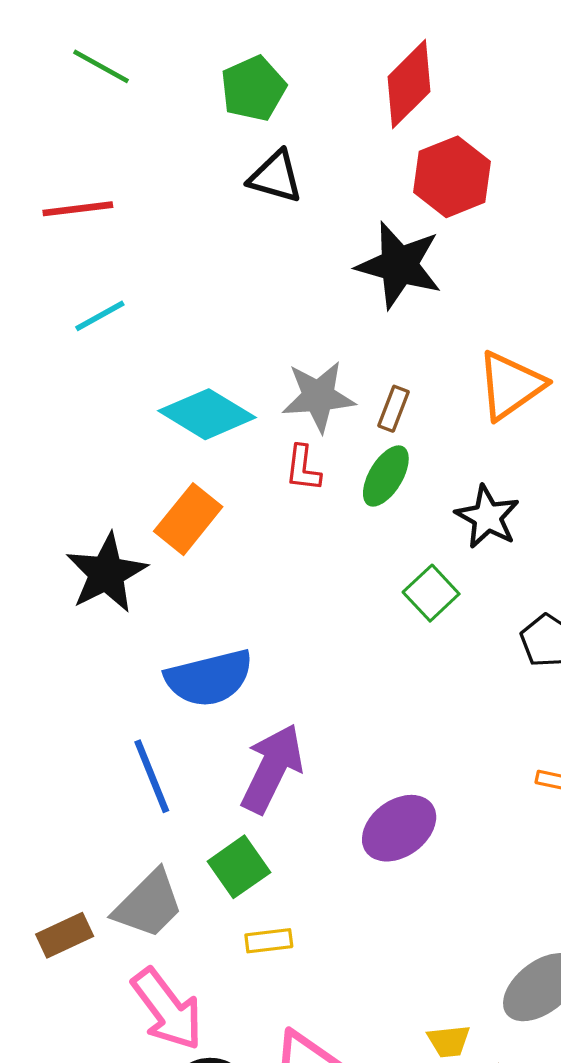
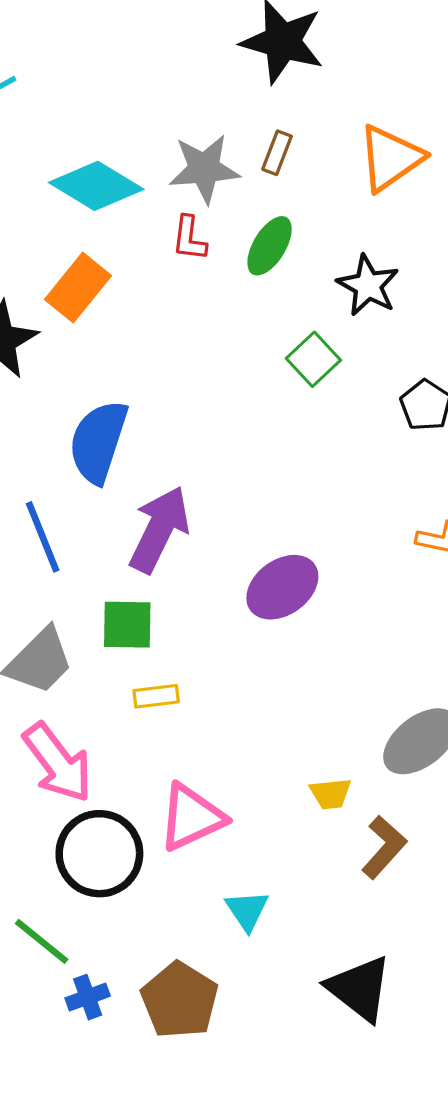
brown rectangle: (394, 409) -> (277, 153), moved
blue semicircle: (209, 678) -> (98, 442), turned 122
green square: (239, 867) -> (127, 625), turned 36

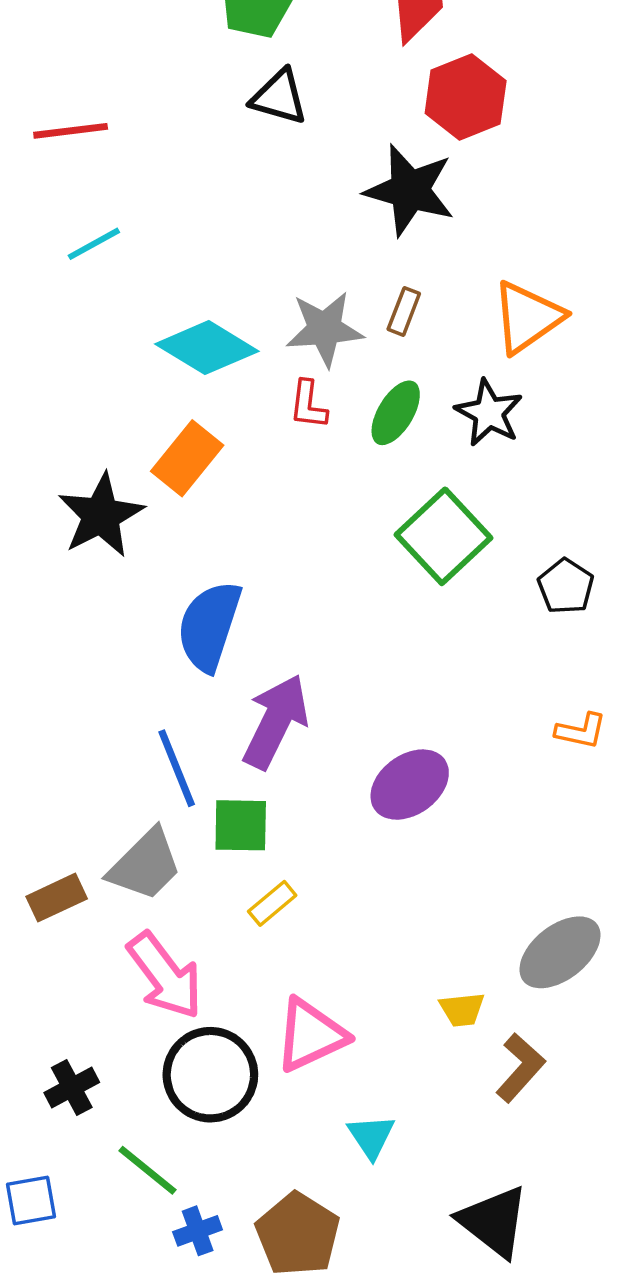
black star: (368, 285) -> (489, 413), moved
green square: (313, 359) -> (443, 536), size x1.6
blue line: (43, 537) -> (177, 768), moved
yellow rectangle: (156, 696) -> (272, 903), turned -33

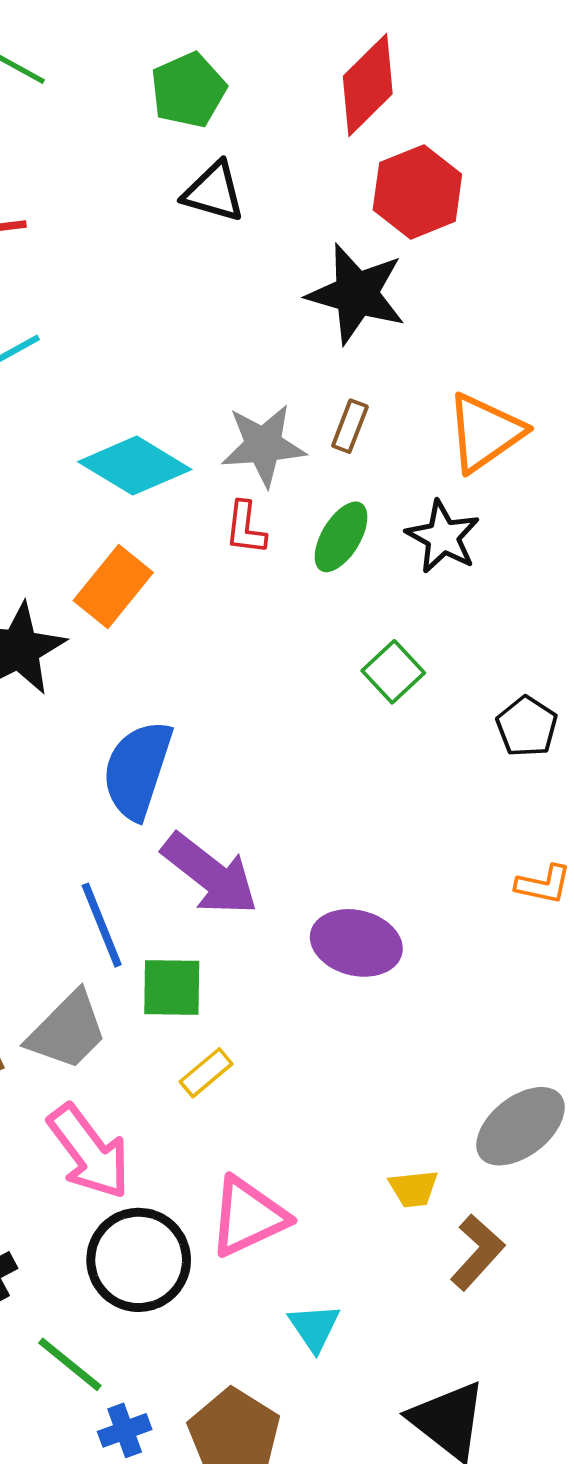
green square: (443, 536) -> (393, 672), size x0.6
purple arrow: (276, 722) -> (210, 874), turned 102
purple ellipse: (410, 785) -> (356, 943), turned 50

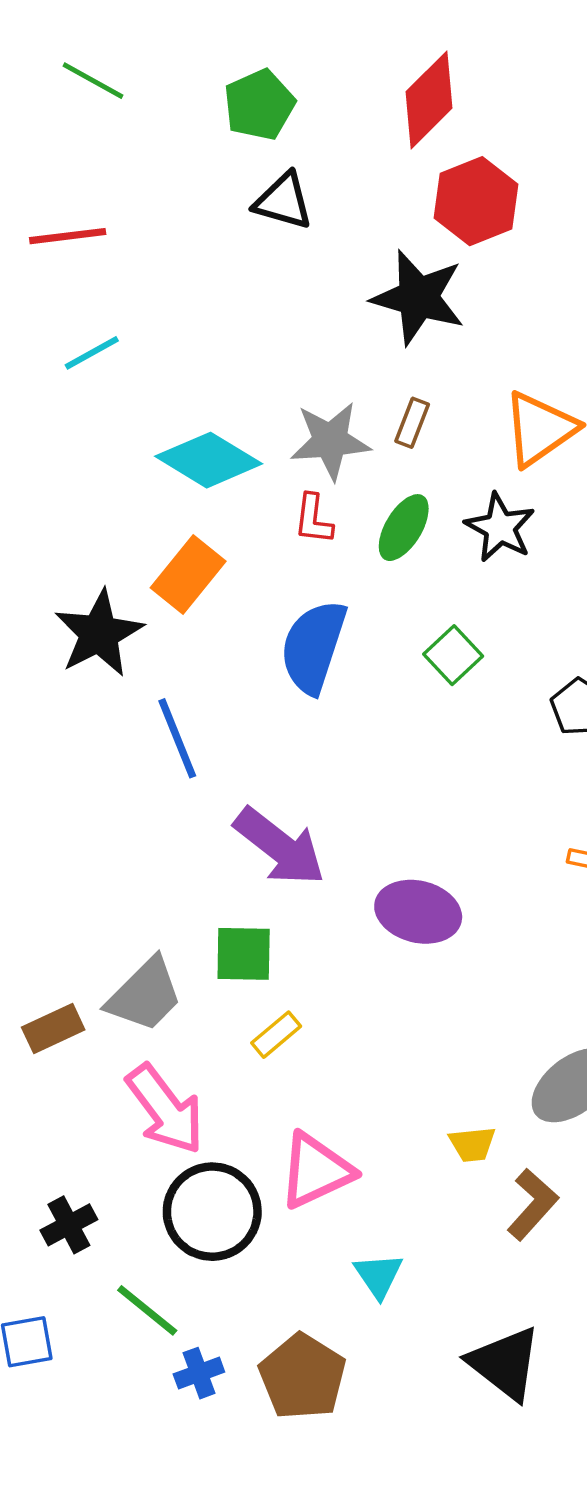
blue semicircle: (137, 770) -> (313, 647), moved
blue line: (102, 925) -> (177, 738), moved

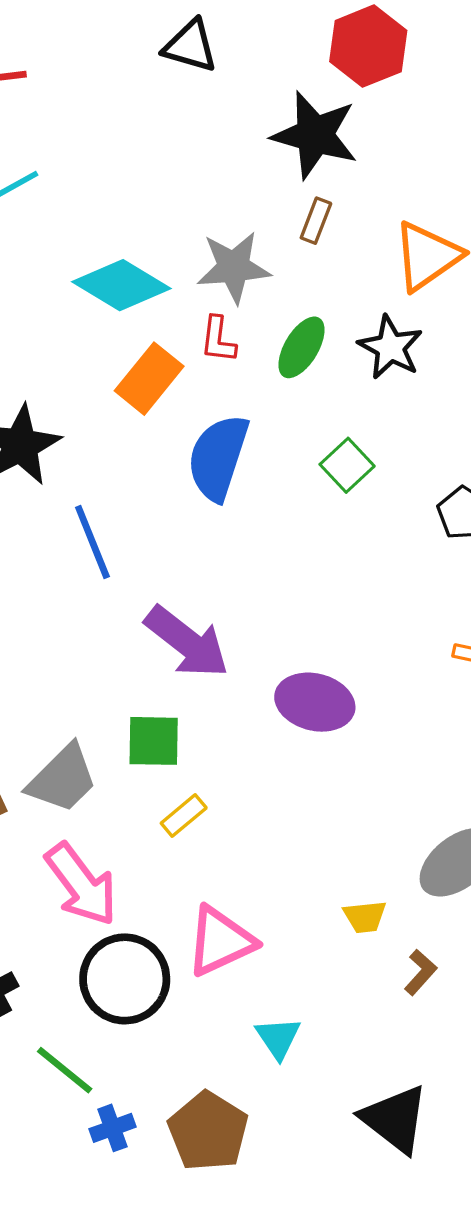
brown rectangle: (412, 423) -> (316, 221), moved
orange rectangle: (188, 574) -> (149, 379), moved
brown L-shape: (533, 1204) -> (420, 972), size x0.7

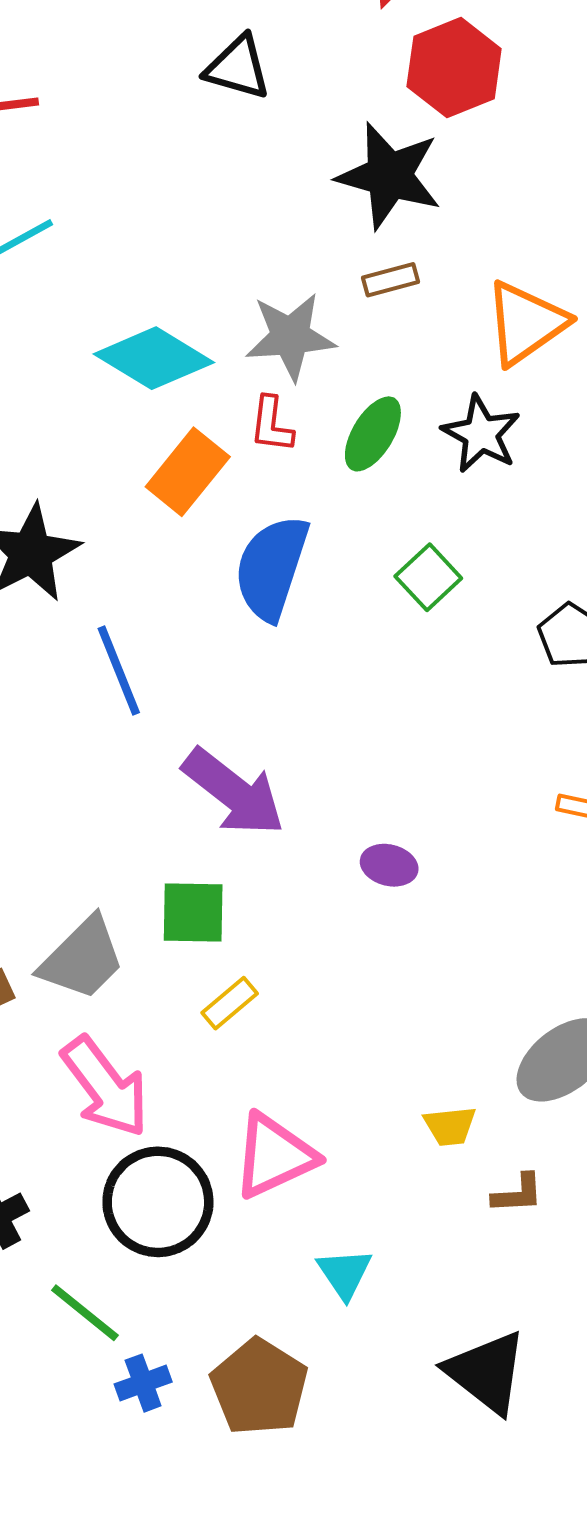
brown rectangle: (316, 221) -> (390, 280), turned 54
purple ellipse: (315, 702) -> (389, 865), size x0.6
brown L-shape: (420, 972) -> (518, 1194), turned 45

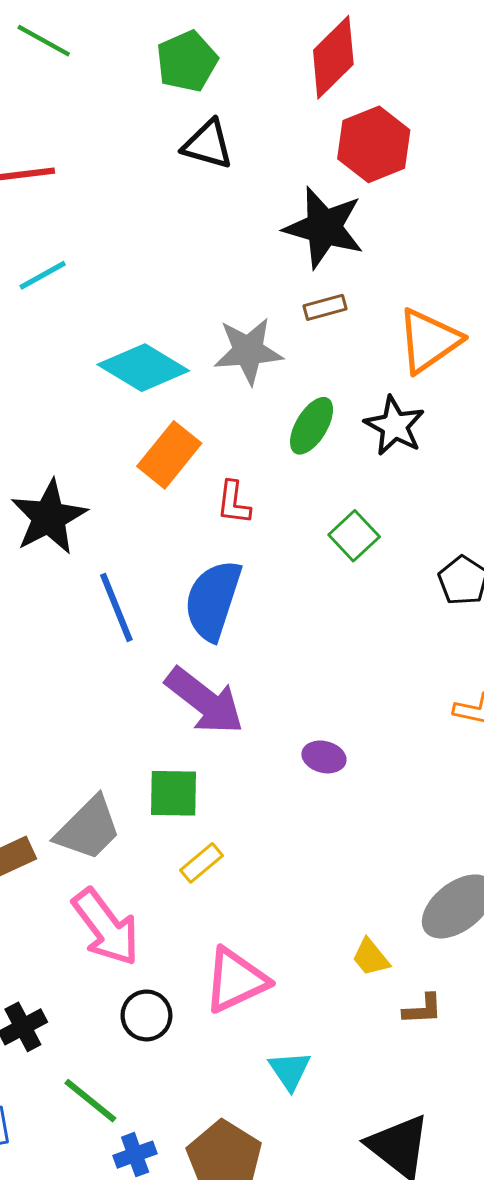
red L-shape: (272, 424) -> (234, 503), moved
blue semicircle: (272, 568) -> (213, 600), moved
yellow trapezoid: (450, 1126) -> (371, 957), turned 57
black circle: (158, 1202) -> (146, 1015), size x0.6

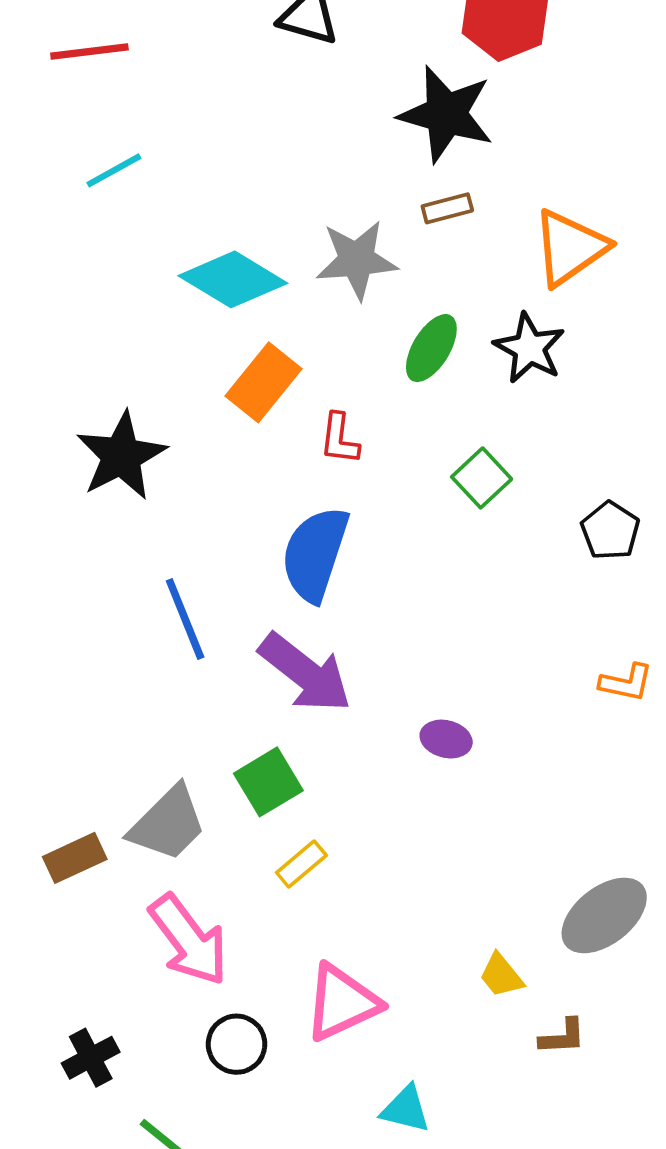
blue line: (116, 607) -> (185, 619), moved
green square: (173, 793) -> (268, 782), turned -32
cyan triangle: (290, 1070) -> (406, 1109), turned -42

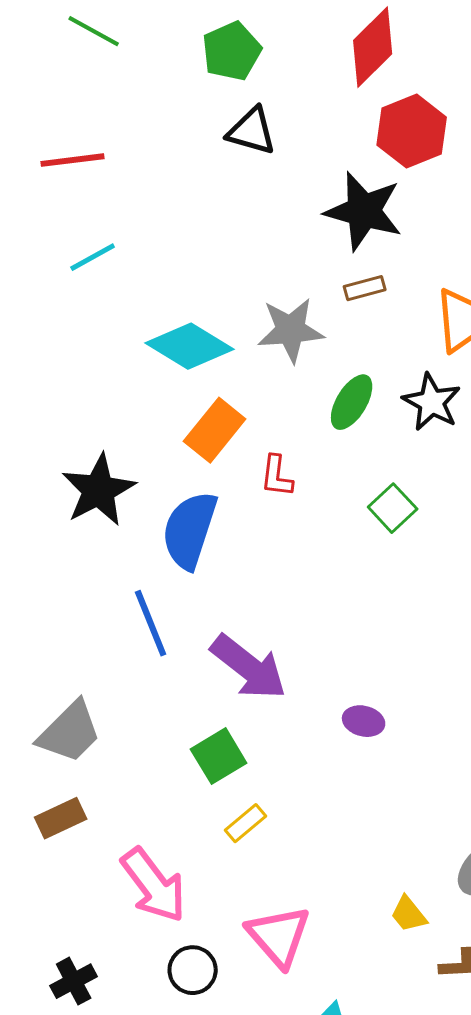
blue semicircle: (315, 554) -> (190, 530), moved
gray trapezoid: (168, 824) -> (70, 732), moved
pink triangle: (342, 1002) -> (279, 936), turned -46

